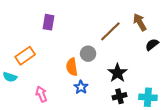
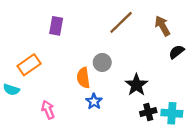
brown line: (110, 31) -> (121, 22), moved
black cross: (120, 96) -> (148, 112), moved

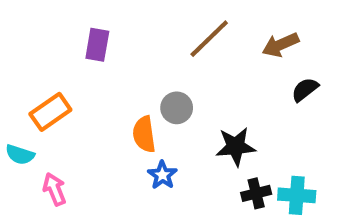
brown arrow: (162, 26) -> (280, 45), turned -84
black star: (136, 85) -> (236, 147), turned 30
pink arrow: (48, 110) -> (55, 189), moved

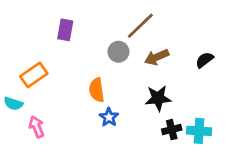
brown arrow: (280, 45) -> (157, 57), moved
gray circle: (177, 108) -> (118, 52), moved

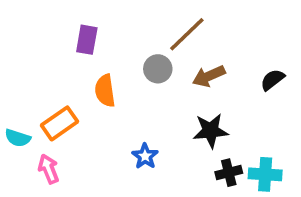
orange rectangle: (34, 75) -> (60, 123), moved
orange semicircle: (97, 90) -> (105, 91), moved

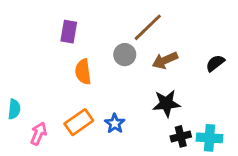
orange rectangle: (60, 123) -> (79, 122), moved
cyan semicircle: (18, 138) -> (14, 109), turned -102
pink arrow: (49, 169) -> (39, 134), turned 45

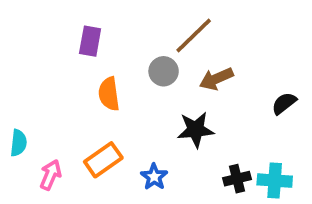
black semicircle: (215, 63) -> (284, 103), moved
black star: (166, 103) -> (196, 130), moved
blue star: (115, 124) -> (154, 177), moved

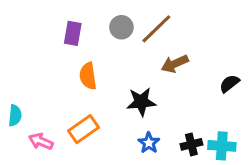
gray circle: (164, 71) -> (121, 27), moved
black star: (196, 130) -> (141, 102), moved
pink arrow: (51, 175) -> (41, 141), turned -90
blue star: (154, 177) -> (149, 143), moved

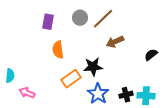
orange rectangle: (83, 129) -> (71, 79), moved
blue star: (149, 143) -> (98, 94), size x1.5

